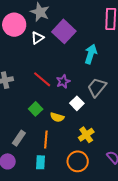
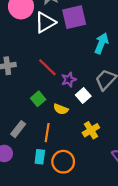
purple square: (64, 31) -> (74, 17), turned 30
white triangle: (37, 38) -> (45, 22), size x1.5
purple star: (63, 81) -> (69, 80), moved
orange circle: (78, 161) -> (63, 162), moved

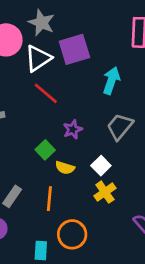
red line: (47, 67) -> (46, 93), moved
white square: (83, 96) -> (101, 166), moved
green square: (38, 99) -> (45, 150), moved
cyan rectangle: (40, 157) -> (41, 251), moved

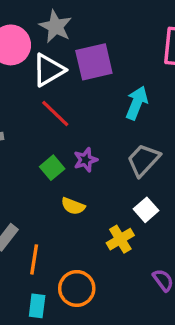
green square: (45, 150) -> (52, 168), moved
white square: (101, 166) -> (146, 210), moved
orange line: (49, 199) -> (34, 259), moved

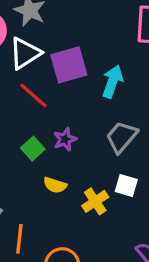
purple square: (94, 62) -> (69, 65), moved
white square: (146, 210) -> (126, 185), turned -30
yellow cross: (120, 239) -> (95, 201), moved

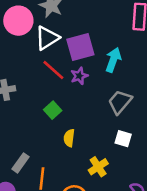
purple star: (65, 139) -> (79, 76), moved
yellow semicircle: (55, 185) -> (69, 138), turned 78
yellow cross: (95, 201) -> (98, 167), moved

